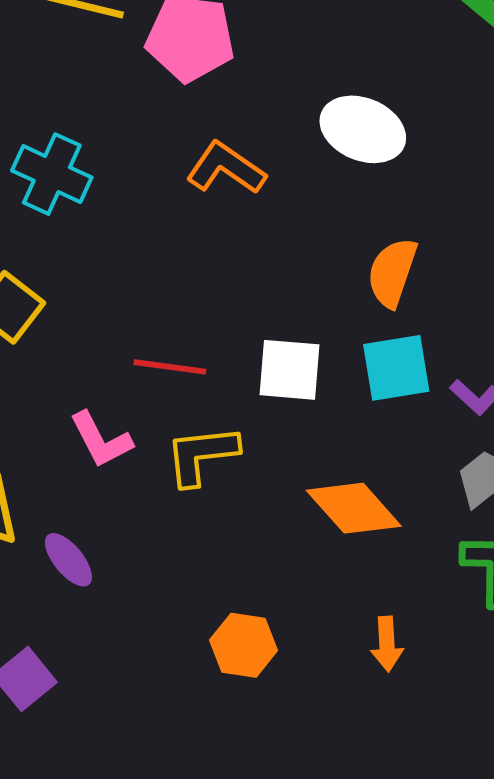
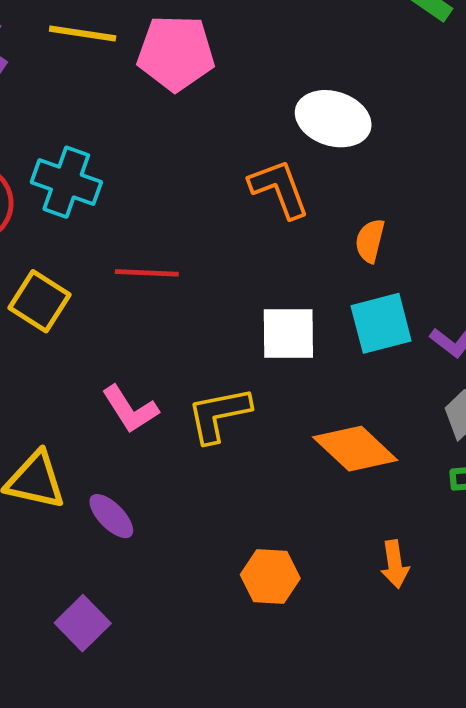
orange L-shape: (226, 168) -> (279, 189), moved, turned 40
orange semicircle: (392, 273) -> (370, 241), size x0.7
red line: (170, 367) -> (147, 273), moved

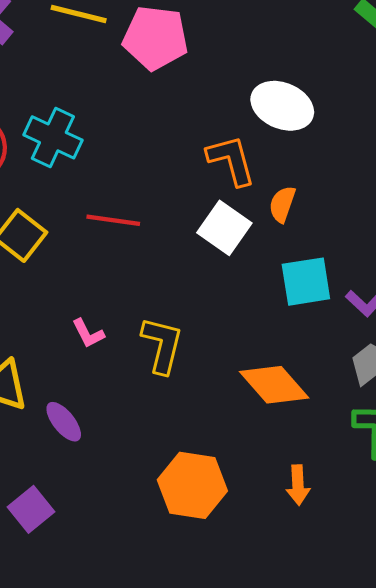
orange semicircle: (370, 241) -> (282, 204), moved
white square: (288, 333) -> (224, 228), moved, turned 30
pink L-shape: (130, 409) -> (88, 333), size x0.7
yellow L-shape: (219, 415) -> (162, 345), turned 110
orange hexagon: (270, 577) -> (192, 485), size x1.4

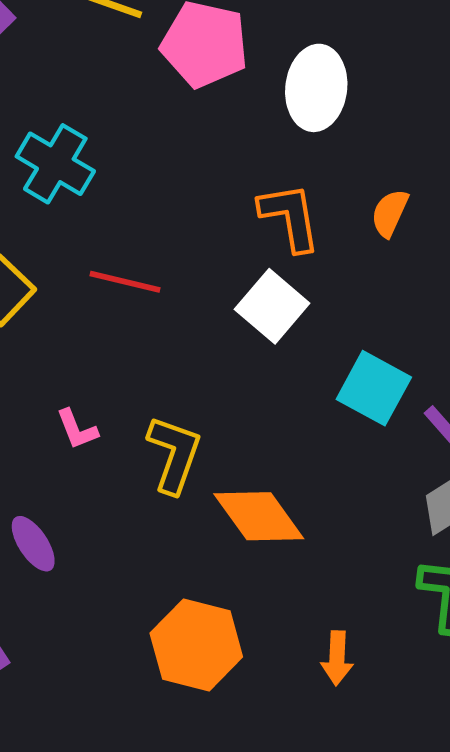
white ellipse: (282, 106) -> (316, 88), moved, turned 68
orange semicircle: (282, 204) -> (390, 213), moved
cyan square: (306, 282) -> (374, 388), turned 32
orange diamond: (274, 385) -> (259, 516), moved

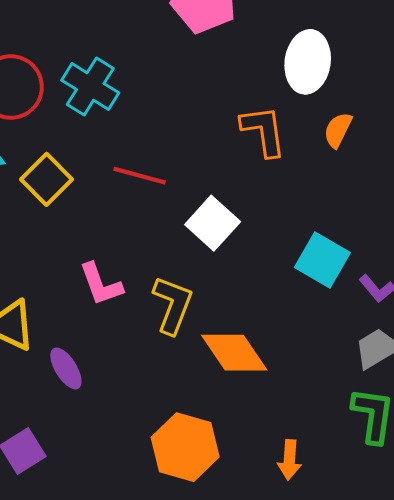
white ellipse: (316, 88) -> (308, 62), moved
white square: (272, 306) -> (213, 223), moved
pink L-shape: (77, 429) -> (101, 284), size x1.4

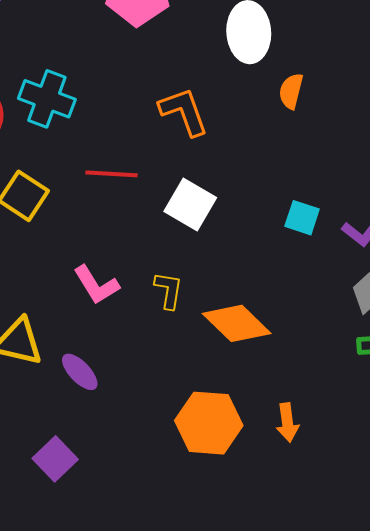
orange L-shape: (264, 131) -> (184, 112), moved
cyan square: (322, 260) -> (302, 218), size x0.7
yellow L-shape: (173, 305) -> (169, 290), size x0.7
orange arrow: (289, 460) -> (287, 423), moved

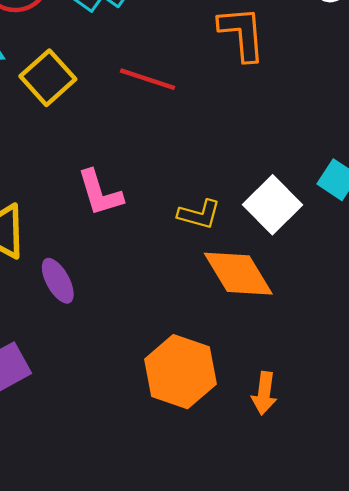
white square: (190, 205) -> (272, 205), moved
yellow L-shape: (169, 290) -> (199, 214), moved, turned 81

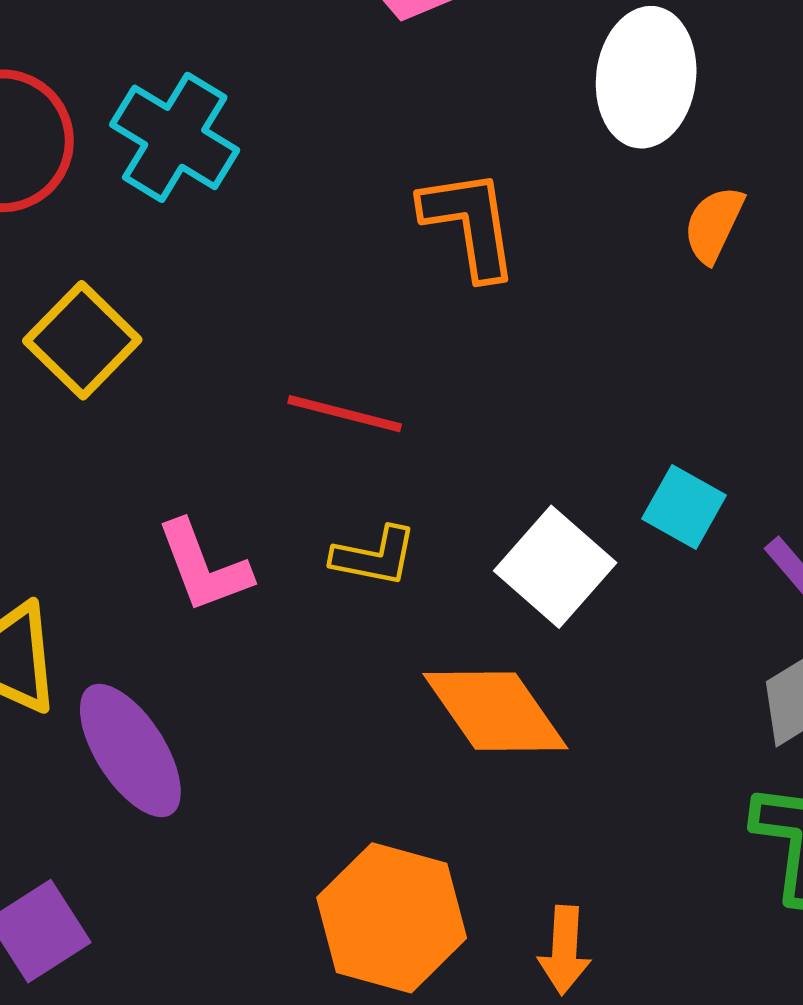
red line: (148, 79) -> (345, 414), moved
yellow L-shape: (199, 214) -> (374, 556), moved
purple ellipse: (58, 281) -> (130, 751), size x1.5

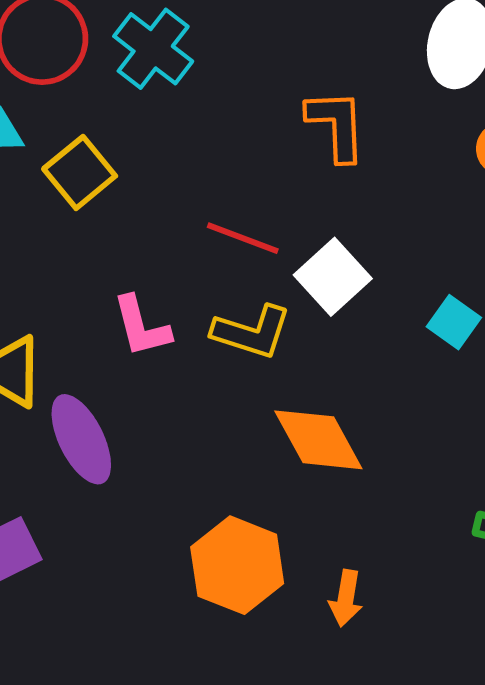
yellow L-shape: (374, 556) -> (252, 332), size x1.4
white square: (555, 567) -> (333, 277), moved

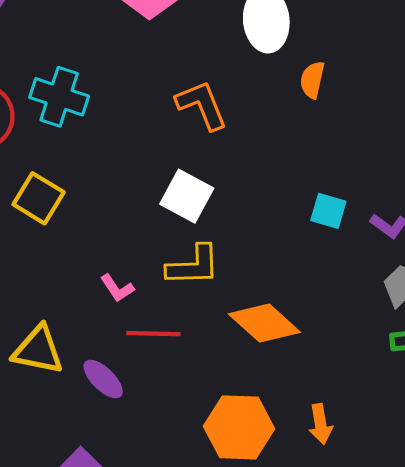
red line: (243, 238) -> (153, 334), moved
white square: (333, 277) -> (187, 196), moved
pink L-shape: (141, 326) -> (117, 288), size x0.7
purple ellipse: (81, 439) -> (103, 379), size x0.7

